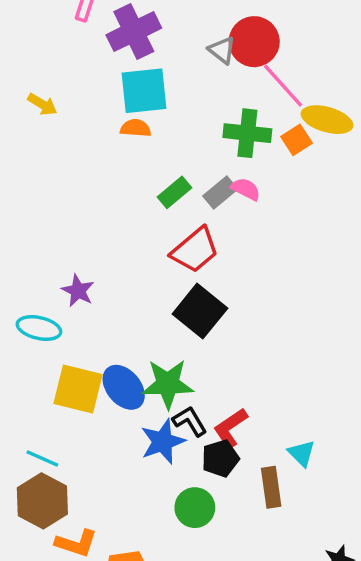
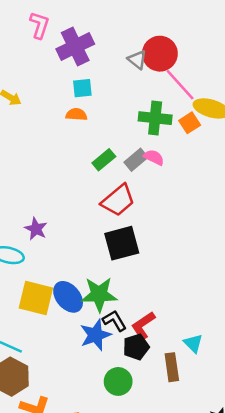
cyan square: (144, 91) -> (82, 88), size x0.6
black square: (200, 311) -> (122, 243), turned 36

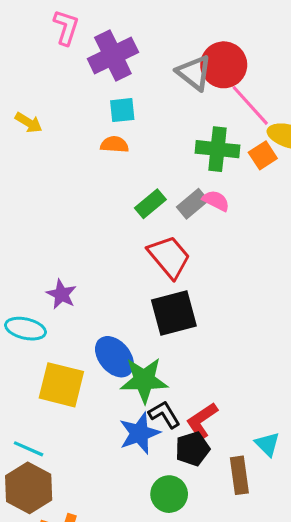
gray triangle: (137, 60) -> (194, 73), size x1.4
red trapezoid: (118, 200) -> (169, 257), turned -90
blue ellipse: (68, 297) -> (114, 357), moved

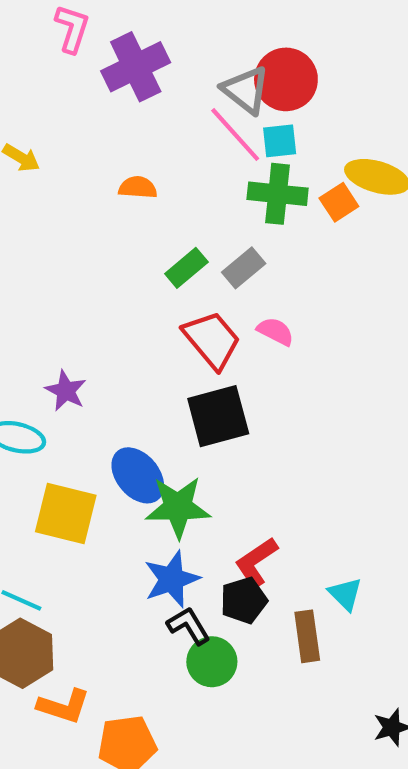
pink line: (250, 105) -> (235, 134), moved
cyan square: (122, 110) -> (280, 141), moved
pink semicircle: (216, 201) -> (275, 331), moved
black L-shape: (164, 414) -> (189, 626), moved

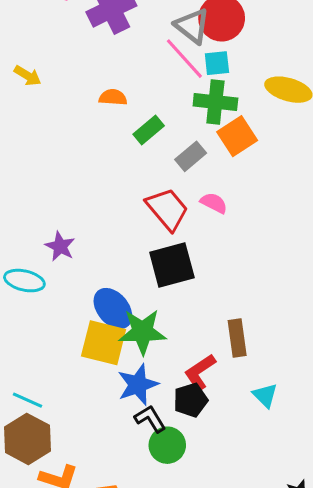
orange square: (339, 202) -> (237, 136), moved, size x1.4
green rectangle: (186, 268) -> (149, 130), moved
yellow square: (66, 514) -> (104, 343), moved
brown rectangle: (307, 636) -> (237, 338), moved

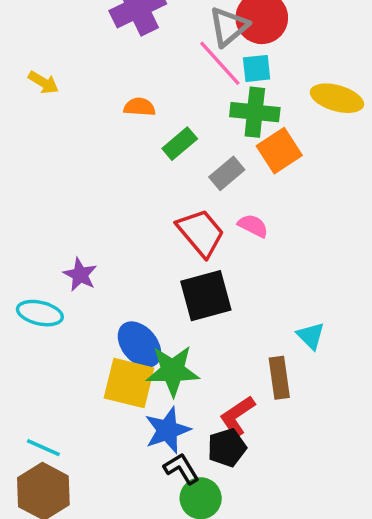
gray triangle: (192, 26) -> (229, 27), turned 42
cyan triangle: (265, 395) -> (311, 336), moved

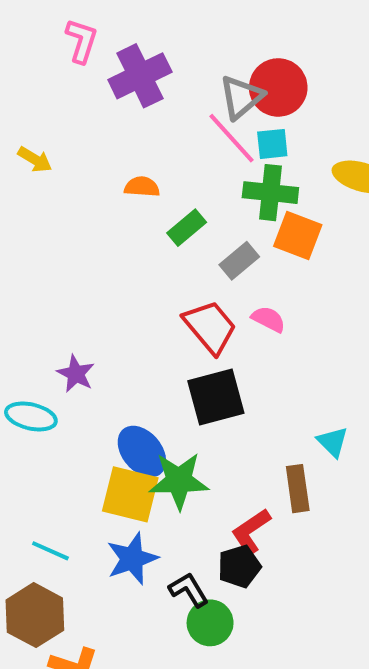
orange square: (279, 151) -> (298, 235), turned -36
blue star: (167, 430) -> (132, 559), moved
cyan line: (43, 448) -> (50, 551), moved

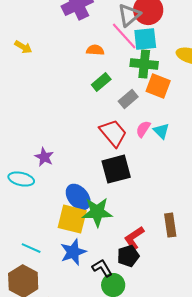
cyan square: (272, 144) -> (145, 39), size x1.4
orange semicircle: (142, 187) -> (95, 50), moved
pink semicircle: (268, 319) -> (143, 129), turned -84
cyan triangle: (333, 442) -> (161, 131), moved
brown rectangle: (298, 489) -> (170, 225), moved

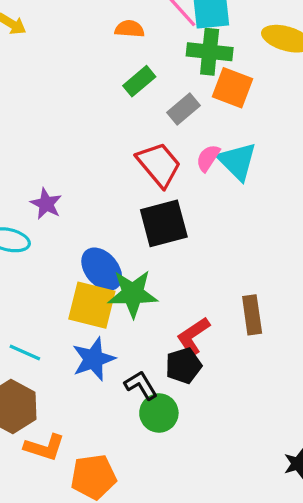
cyan triangle: (161, 131) -> (237, 161), size x1.5

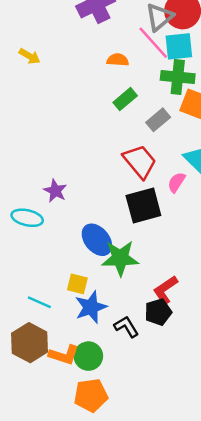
pink semicircle: (208, 158) -> (176, 182), moved
yellow square: (92, 305) -> (77, 284), moved, size x0.6
green circle: (159, 413) -> (88, 356), moved
orange L-shape: (44, 447) -> (64, 355), moved

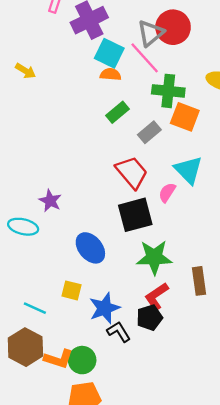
cyan square: (179, 46) -> (109, 53), moved, turned 32
green star: (120, 258) -> (154, 257), moved
blue star: (91, 307) -> (105, 308), moved

